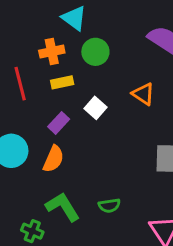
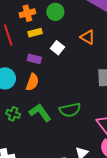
purple rectangle: (59, 123) -> (34, 59), turned 64
green semicircle: (109, 205) -> (70, 110), size x1.5
green cross: (32, 231) -> (13, 114), moved

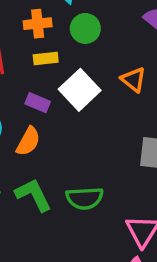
white square: (57, 48) -> (80, 90), size x1.6

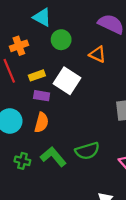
orange cross: (38, 24) -> (19, 46), moved
yellow rectangle: (46, 58) -> (37, 75), moved
orange triangle: (133, 80) -> (98, 54), moved

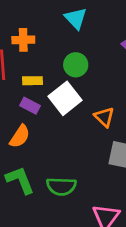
cyan triangle: (42, 17) -> (76, 18), moved
green circle: (61, 40) -> (76, 65), moved
orange triangle: (98, 54) -> (104, 117), moved

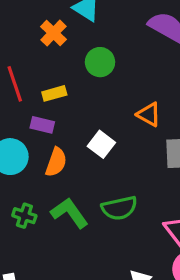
orange cross: (23, 40) -> (53, 33), moved, turned -30
white square: (65, 98) -> (101, 144), moved, size x0.7
purple rectangle: (30, 106) -> (42, 125), moved

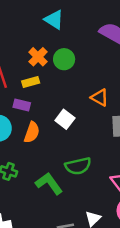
orange cross: (53, 33) -> (38, 57), moved
green L-shape: (69, 213) -> (49, 183), moved

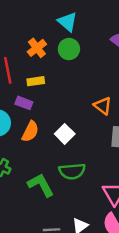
orange cross: (38, 57) -> (37, 48), moved
green circle: (64, 59) -> (69, 49), moved
white square: (65, 119) -> (65, 134), moved

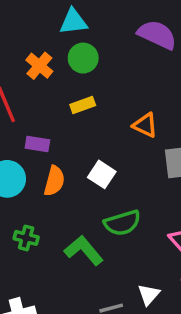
cyan triangle: (67, 22) -> (73, 22), turned -35
yellow rectangle: (36, 81) -> (83, 105), moved

